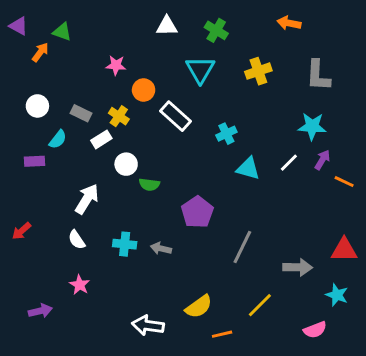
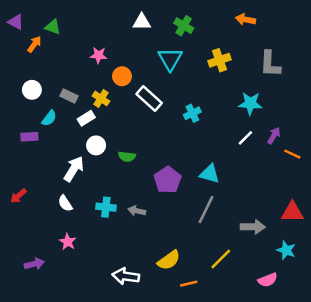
cyan star: (312, 126) -> (250, 103), moved
white circle: (126, 164) -> (96, 145), moved
cyan triangle: (248, 168) -> (210, 174), moved

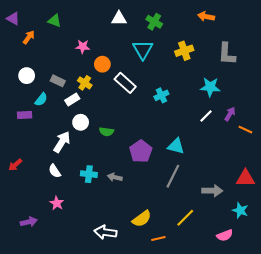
green triangle: (53, 27) -> (55, 21), moved

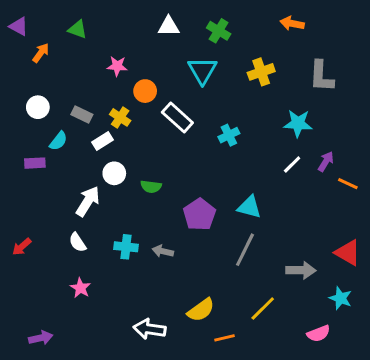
red arrow: (15, 165) -> (22, 247), moved
red triangle: (245, 178) -> (348, 253), turned 30
purple arrow: (29, 222) -> (41, 338), moved

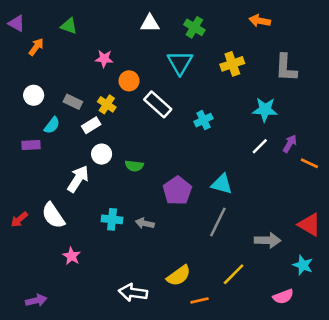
white semicircle: (78, 242) -> (53, 215), moved, size x1.5

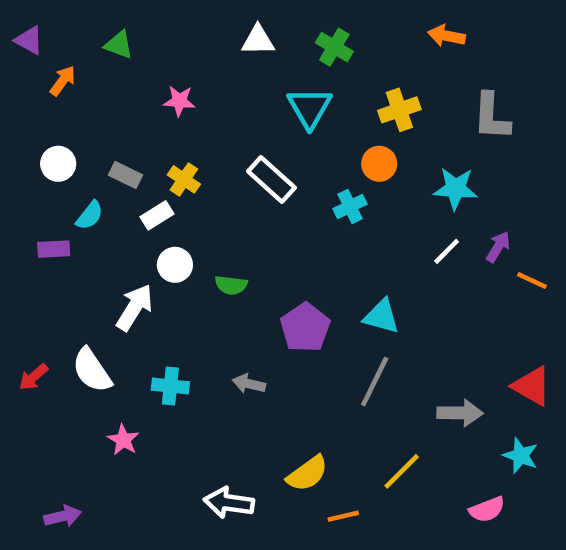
orange circle: (129, 81) -> (379, 164), moved
cyan cross: (112, 219) -> (170, 386), moved

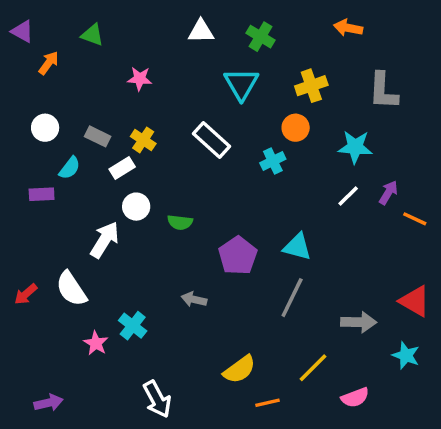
cyan cross: (170, 386) -> (133, 326), moved, turned 32
white arrow: (229, 503) -> (157, 399), moved, turned -126
pink semicircle: (487, 509) -> (355, 397), moved

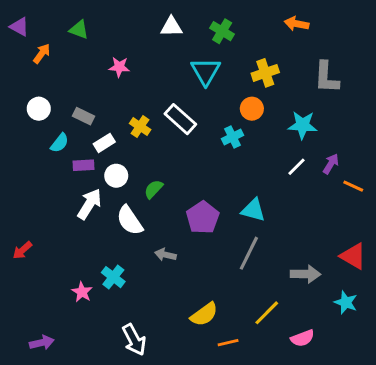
yellow cross: (143, 140) -> (140, 127), moved
purple rectangle: (42, 194) -> (83, 165), moved
green semicircle: (180, 222) -> (153, 189), turned 126
white semicircle: (71, 289) -> (130, 220), moved

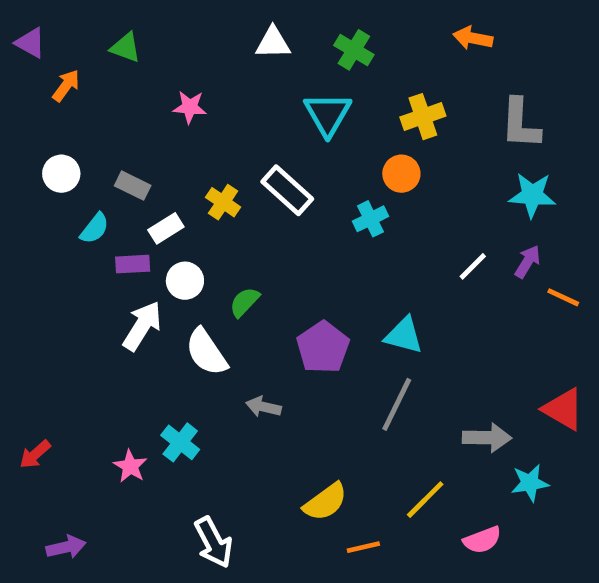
cyan star: (303, 125) -> (532, 195), moved
red arrow: (22, 250) -> (35, 454), moved
cyan star: (346, 302) -> (530, 483), moved, turned -30

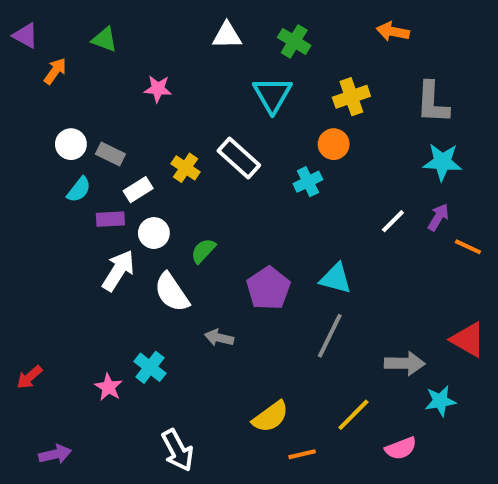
white circle: (61, 174) -> (71, 144), moved

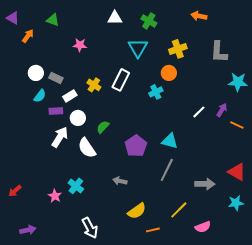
white rectangle: (239, 158) -> (121, 80), turned 75
cyan star: (442, 162) -> (238, 82), moved
gray arrow: (219, 338) -> (120, 181), moved
cyan star: (440, 401) -> (236, 203), moved

